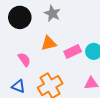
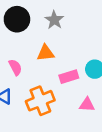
pink rectangle: (73, 51) -> (69, 77), moved

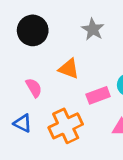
gray star: (54, 20) -> (93, 29), moved
orange triangle: (45, 53) -> (69, 69), turned 30

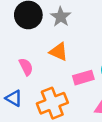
gray star: (93, 29) -> (61, 17), moved

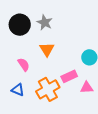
orange triangle: (59, 52) -> (47, 49), turned 42
pink rectangle: (83, 78) -> (69, 76), moved

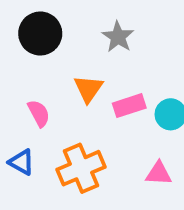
gray star: (45, 22) -> (118, 37), moved
pink rectangle: (69, 76) -> (129, 106), moved

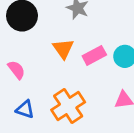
pink semicircle: (39, 113) -> (16, 70), moved

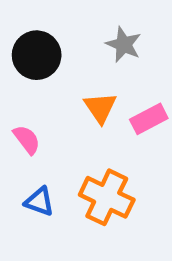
orange cross: (68, 106) -> (107, 197), turned -32

